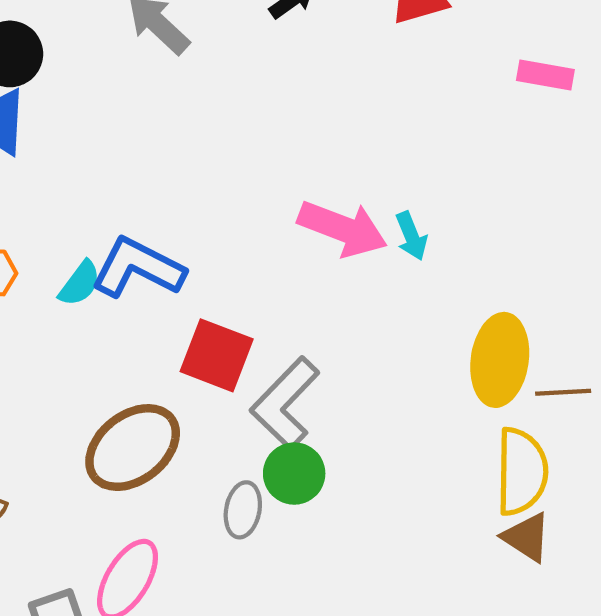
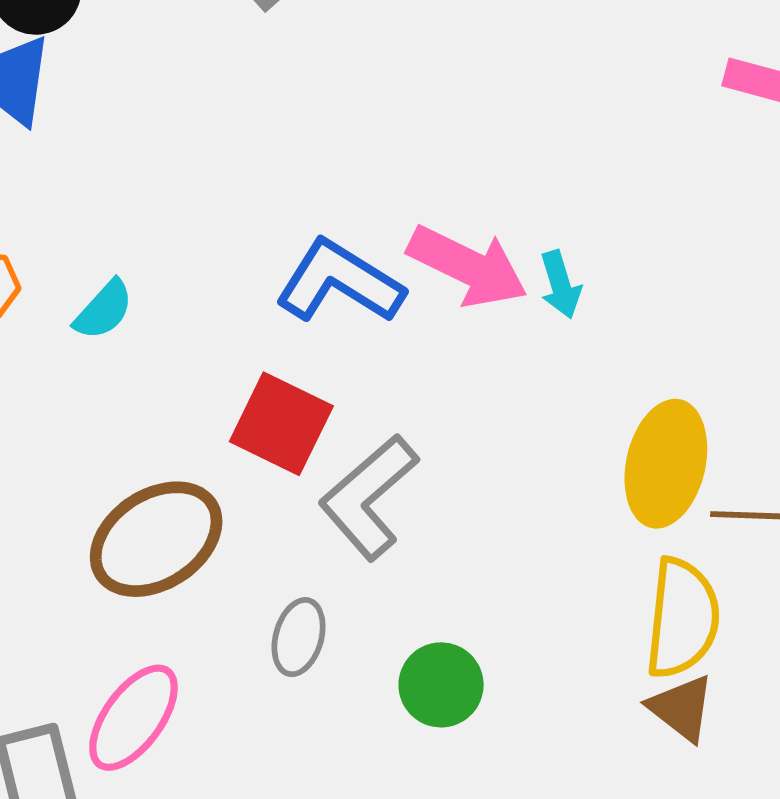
blue L-shape: (138, 268) -> (340, 282), moved
green circle: (294, 474) -> (441, 685), moved

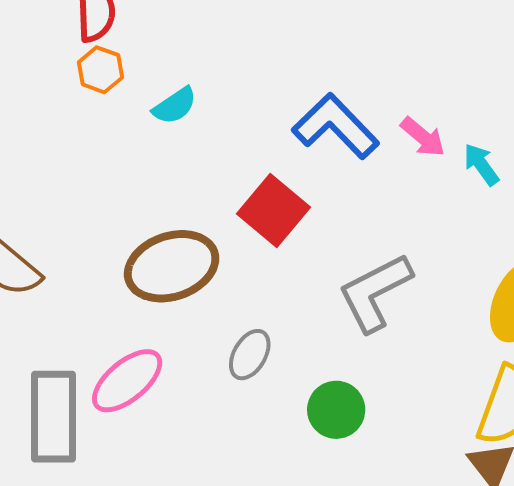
pink arrow: (468, 266) -> (423, 137), size x0.6
cyan arrow: (560, 285) -> (481, 164), turned 147
gray L-shape: (369, 497) -> (375, 292), moved

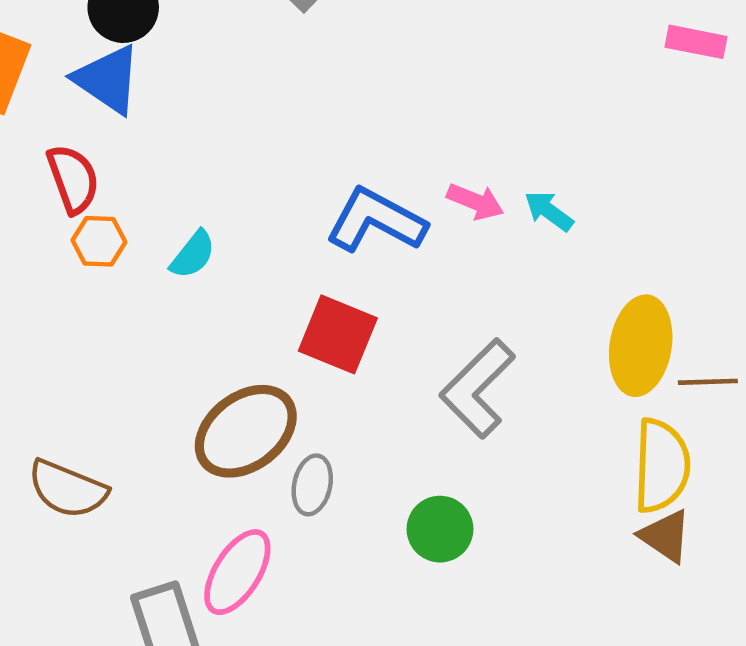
gray ellipse: (250, 355) -> (312, 485), moved
green circle: (336, 410) -> (440, 529), moved

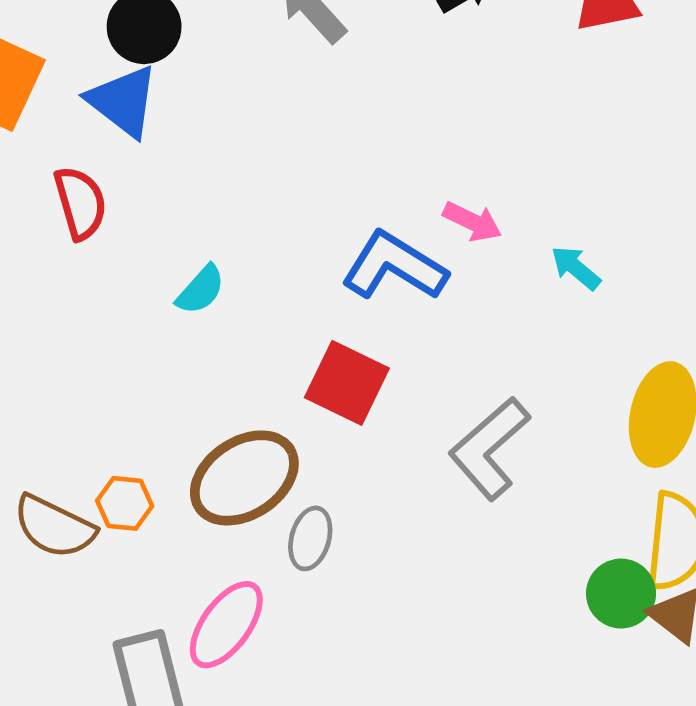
pink arrow: (475, 202) -> (472, 222), moved
orange hexagon: (99, 241) -> (125, 503), moved
green circle: (440, 529) -> (621, 594), moved

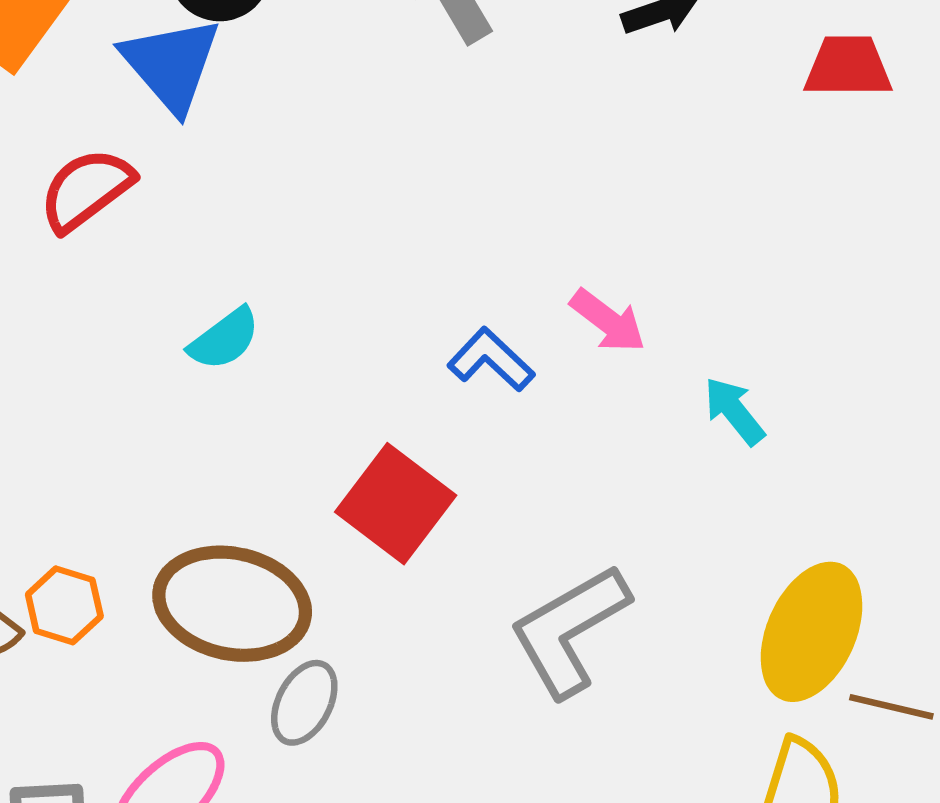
red semicircle: (80, 203) -> (86, 190), turned -122
blue L-shape: (394, 266) -> (491, 360), size x0.6
brown ellipse: (244, 478) -> (232, 604), turned 34

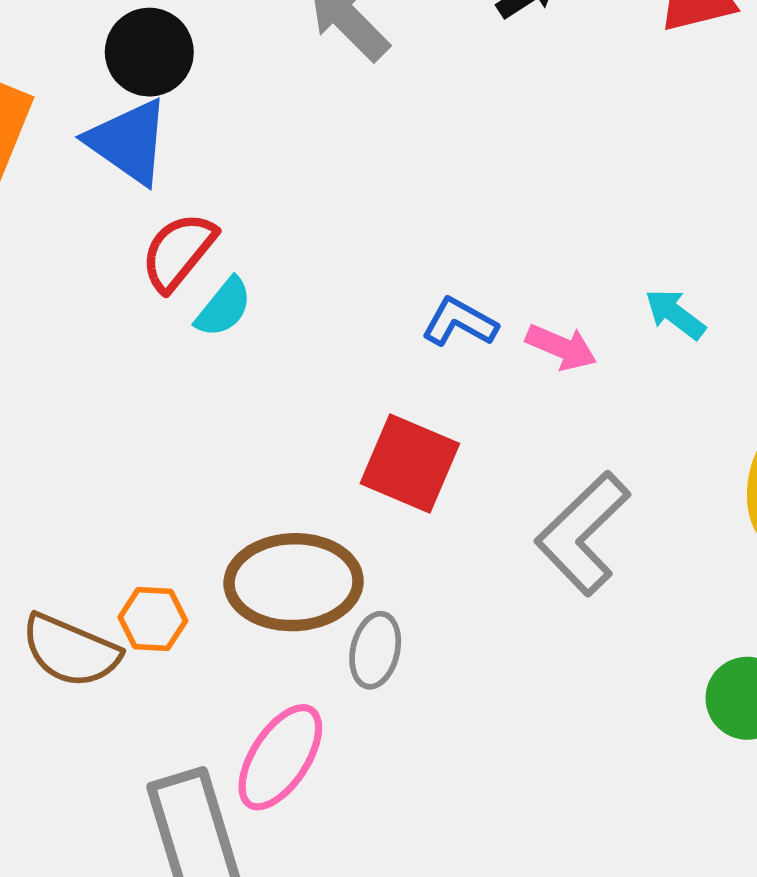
red semicircle: (86, 190) -> (178, 252), moved
pink arrow: (608, 321) -> (561, 347), moved
cyan semicircle: (224, 339) -> (224, 307), moved

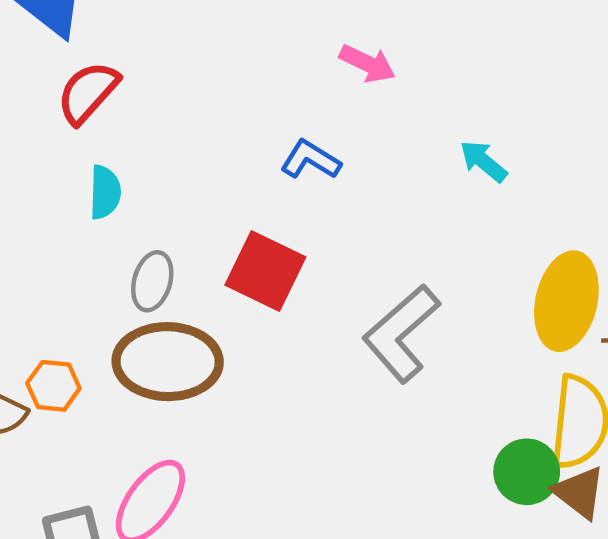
cyan semicircle: (224, 307) -> (105, 192), moved, turned -40
pink arrow: (561, 347) -> (367, 64), moved
gray ellipse: (375, 650) -> (152, 281), moved

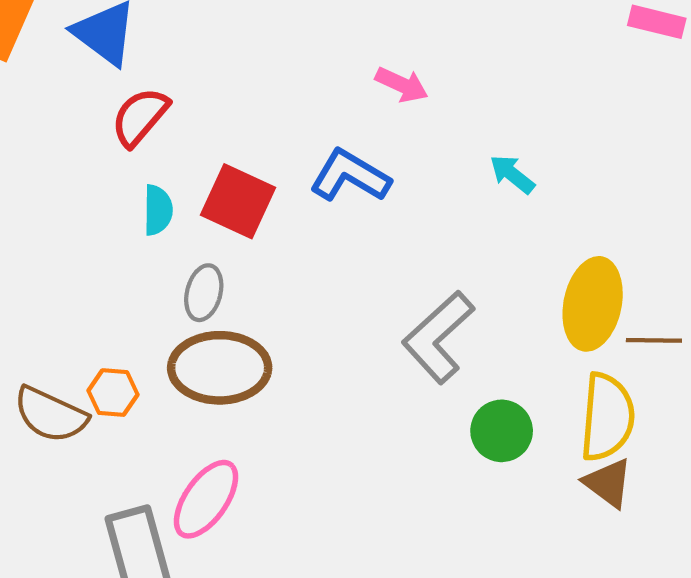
blue L-shape: (311, 160) -> (350, 176), size x1.4
red square: (265, 271) -> (238, 201), moved
green circle: (527, 472) -> (502, 431), moved

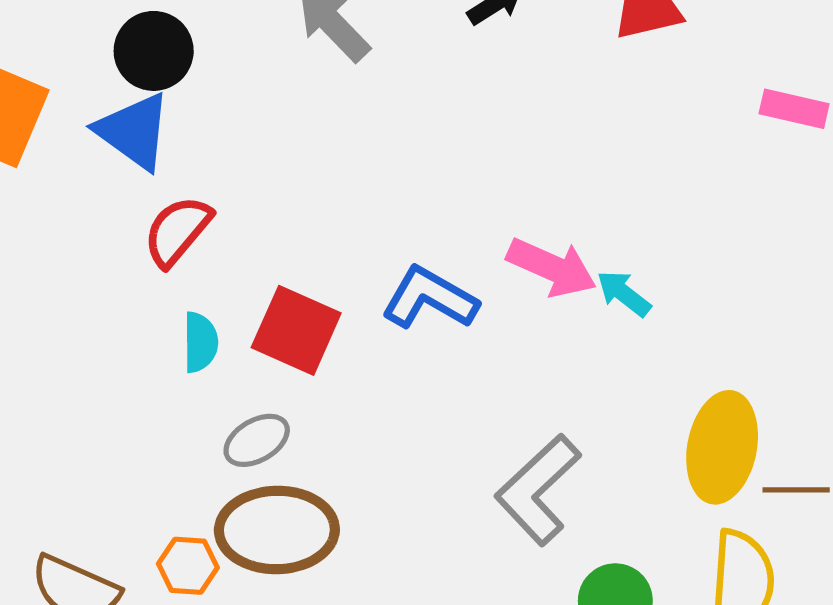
pink arrow: (402, 85) -> (552, 267), moved, size x1.4
gray ellipse: (204, 293) -> (257, 440), turned 46
orange hexagon: (113, 393) -> (188, 566), moved

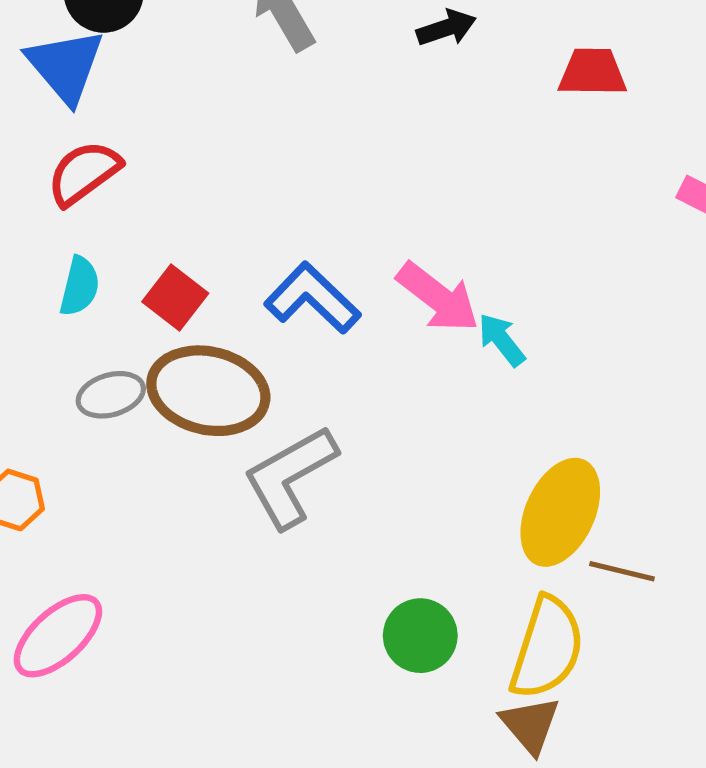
red square: (296, 330) -> (175, 298), size x0.7
gray L-shape: (538, 490) -> (290, 477), moved
brown ellipse: (277, 530) -> (208, 391), moved

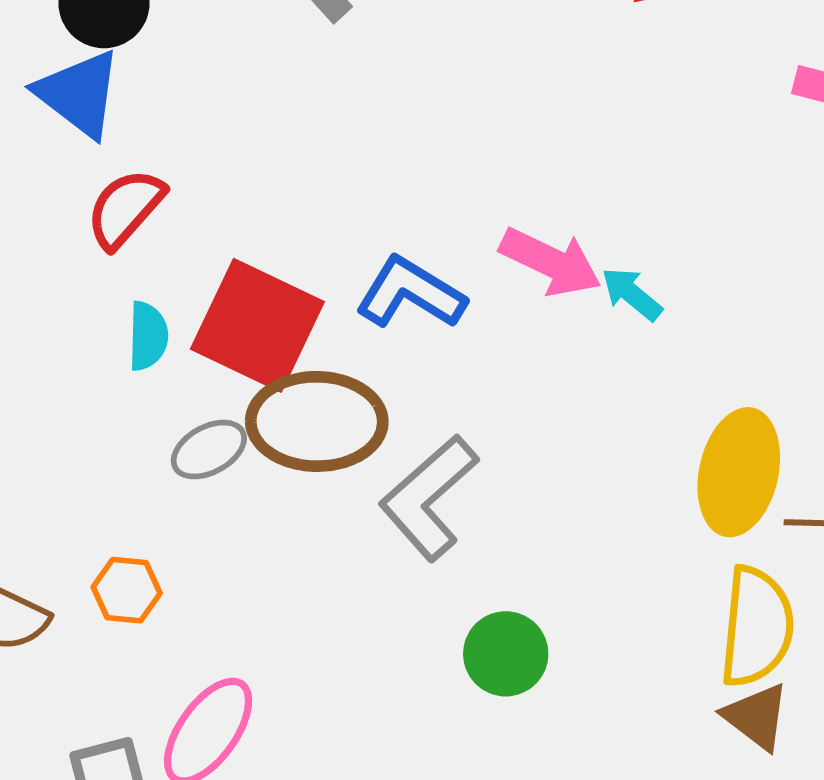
red square: (175, 298) -> (257, 325), size x1.8
green circle: (420, 636) -> (506, 654), moved

